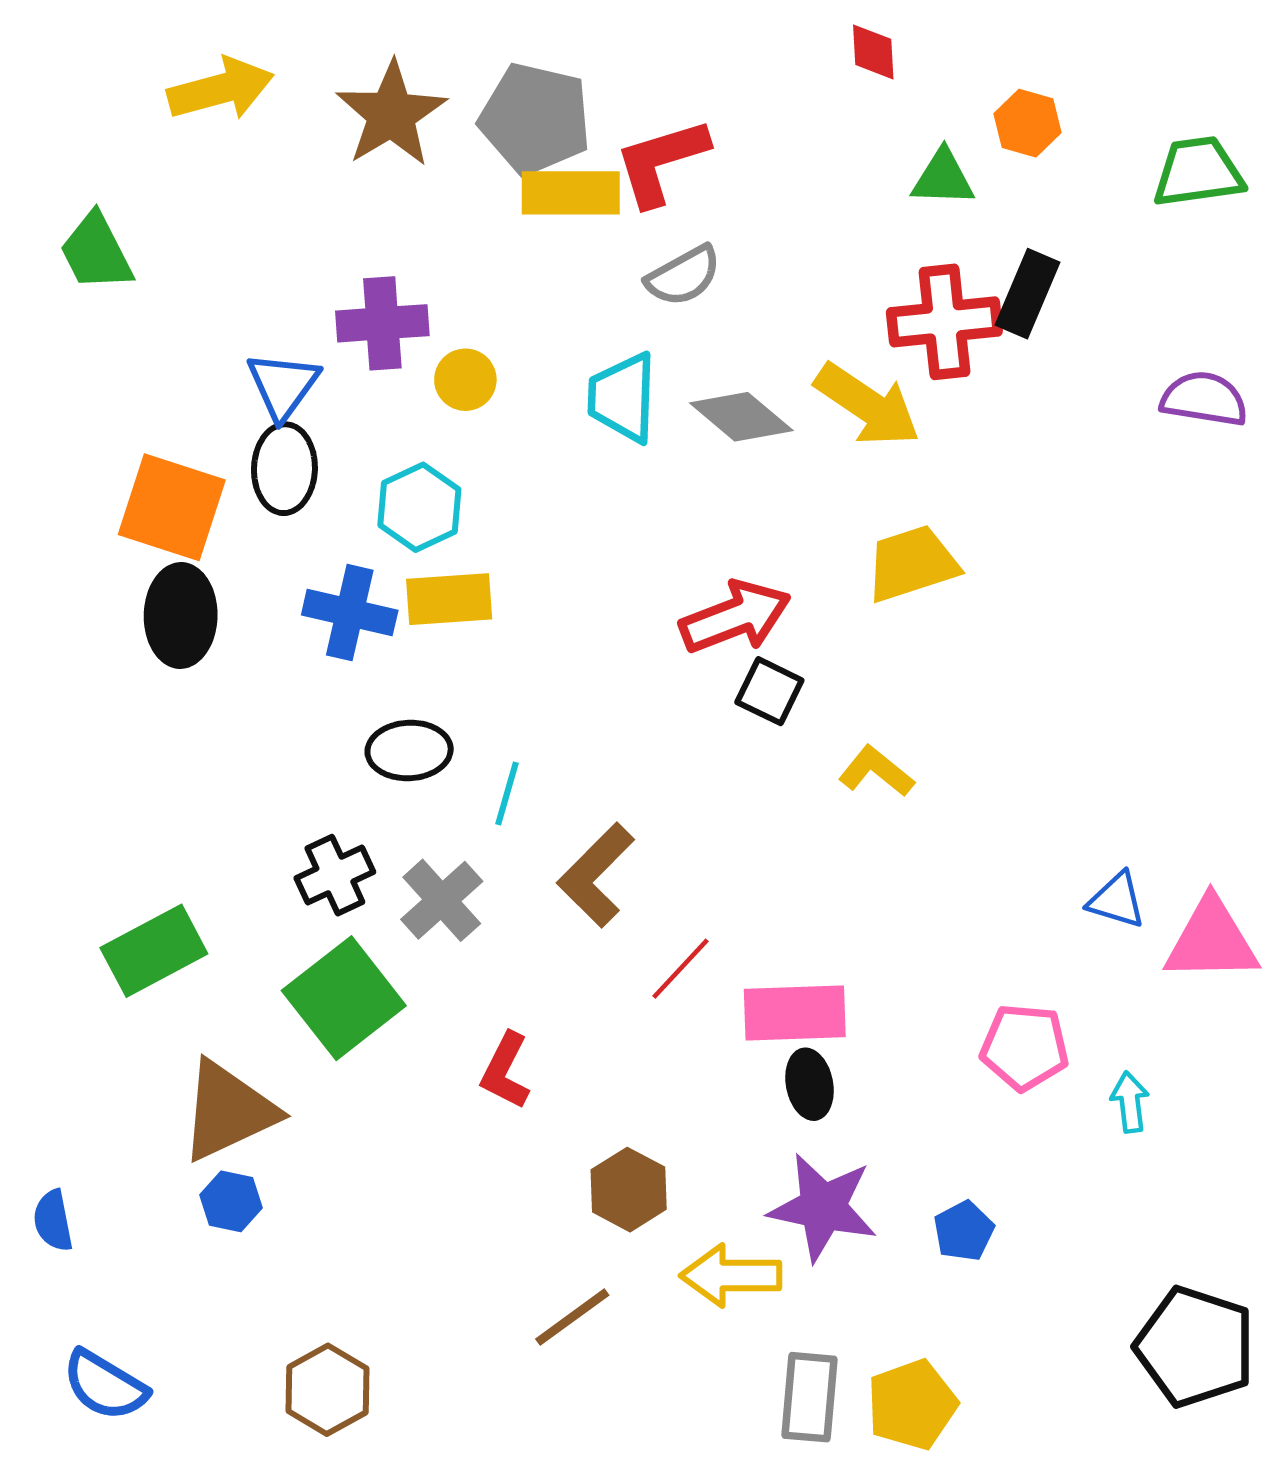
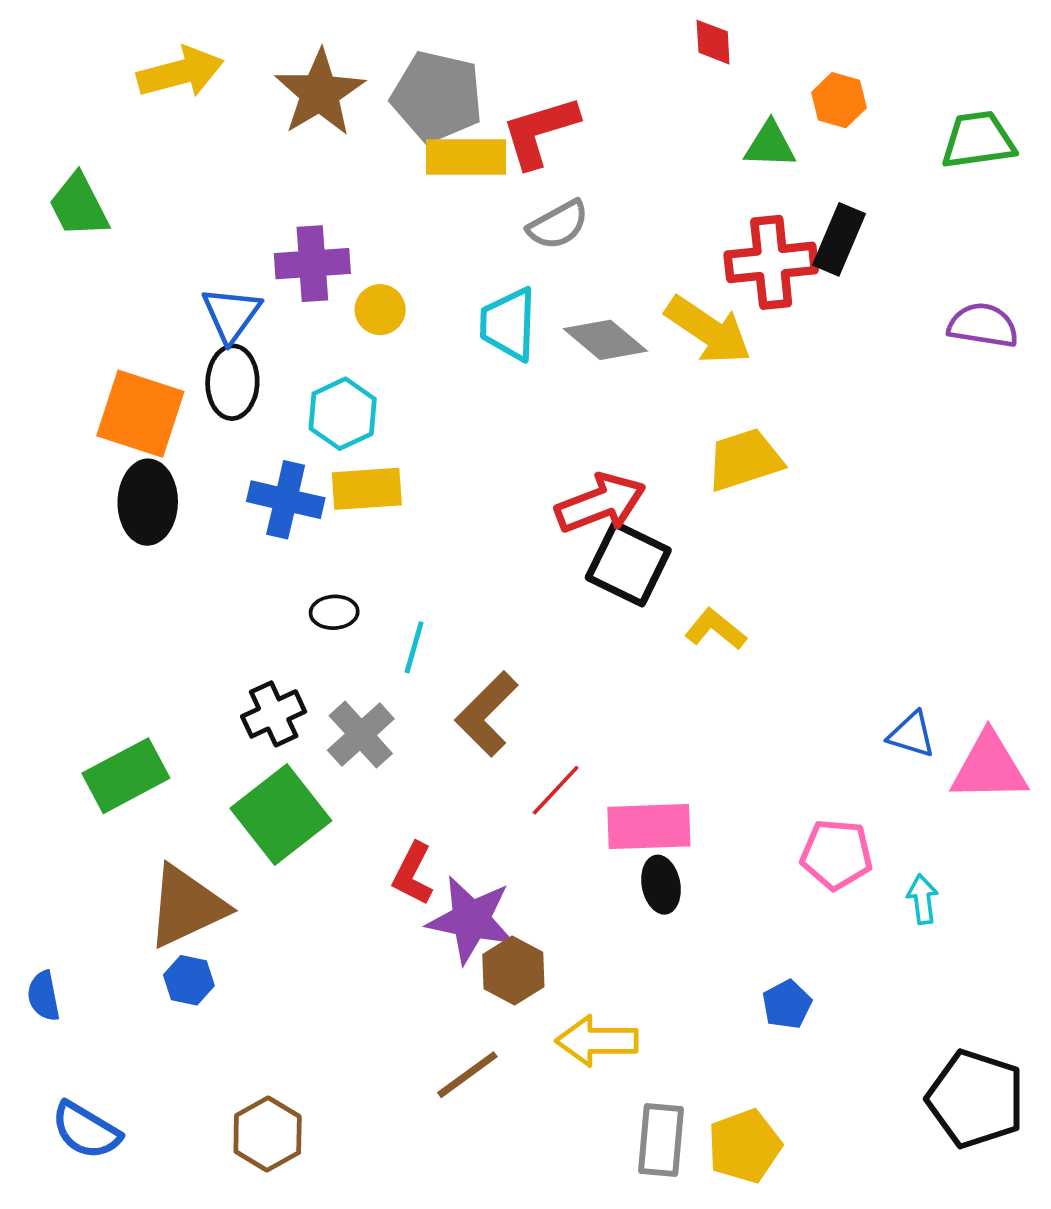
black square: (769, 691) -> (628, 564), size x1.5
black ellipse: (409, 750) -> (334, 612), size x0.7
purple star: (823, 1207) -> (471, 920), moved

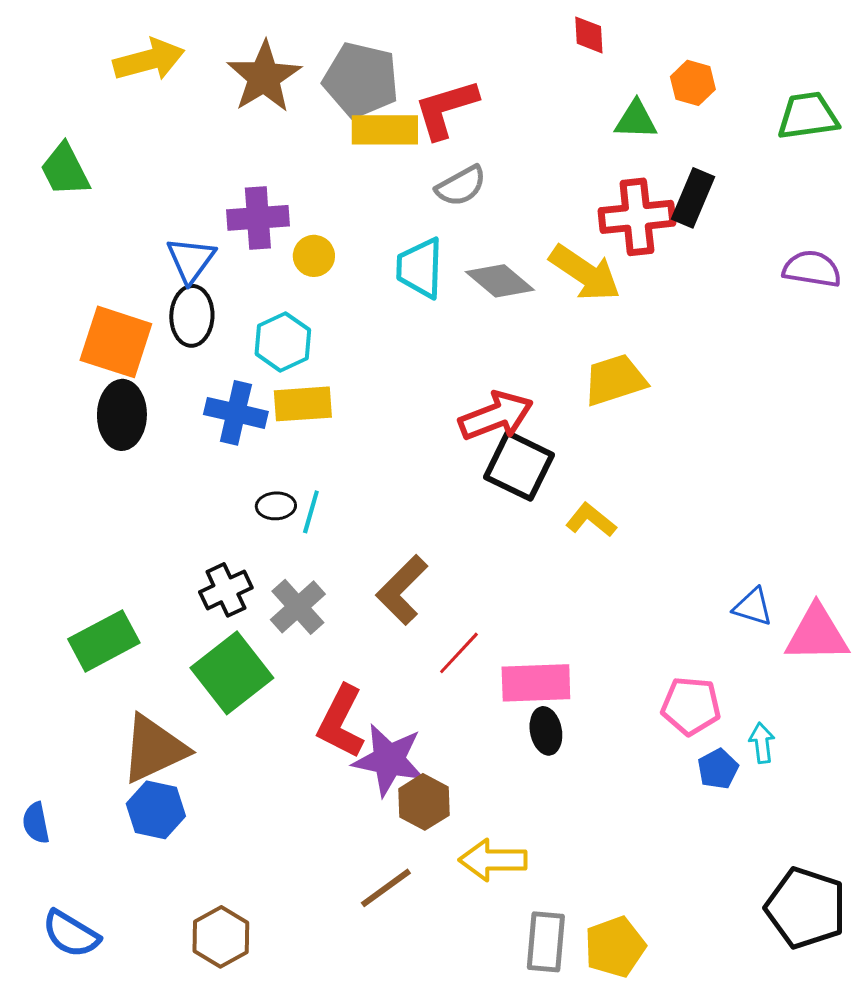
cyan line: (414, 647) -> (311, 512), moved
red L-shape: (413, 874) -> (341, 722), size x1.4
blue hexagon: (189, 980) -> (156, 810), size x1.4
blue pentagon: (787, 1004) -> (718, 769), moved

